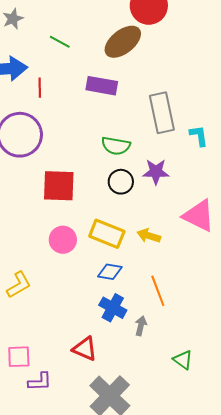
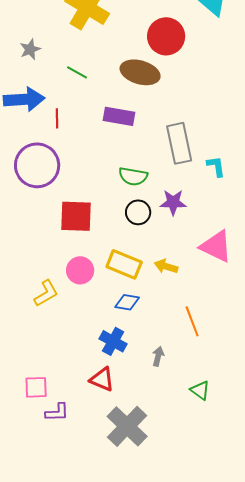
brown ellipse: (123, 42) -> (140, 72), turned 54
yellow L-shape: (19, 285) -> (46, 293), moved
orange line: (158, 291) -> (192, 321), moved
blue cross: (113, 308) -> (113, 341), moved

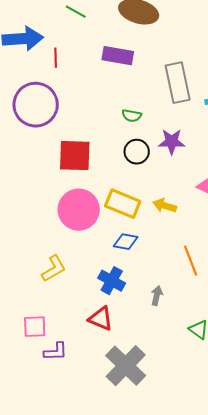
green semicircle: (133, 176) -> (132, 116), size x0.7
pink circle: (80, 270) -> (79, 210), size x1.5
yellow L-shape: (46, 293) -> (54, 269), moved

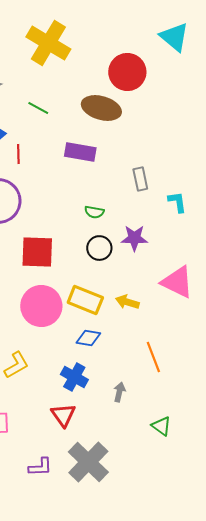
gray rectangle: (178, 83) -> (140, 179), size x0.6
red triangle: (101, 319) -> (63, 415), turned 32
purple L-shape: (56, 352) -> (40, 467), moved

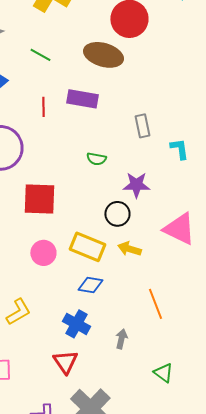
red line: (18, 154) -> (43, 107), moved
black circle: (99, 248) -> (117, 214), moved
pink circle: (41, 306) -> (43, 253), size x0.6

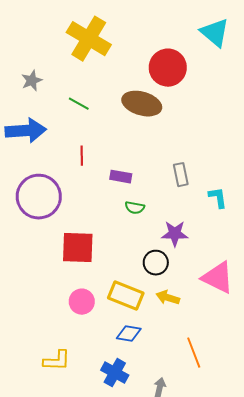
purple rectangle: (82, 99) -> (121, 177), moved, size x0.7
yellow L-shape: (18, 312) -> (57, 361), turned 32

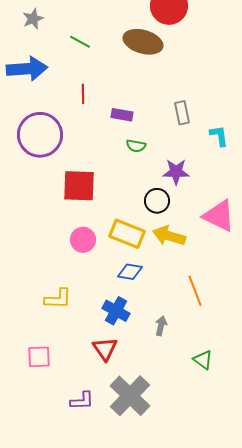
yellow arrow: (168, 298) -> (169, 236), size x1.4

